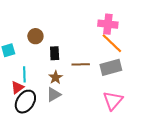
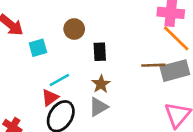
brown line: (81, 64) -> (153, 65), moved
cyan line: (24, 74) -> (59, 80), turned 63

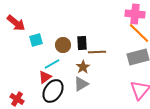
brown circle: (74, 29) -> (63, 45), moved
brown line: (153, 65) -> (97, 52), moved

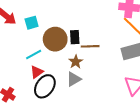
cyan square: (36, 40) -> (32, 23), moved
brown circle: (63, 45) -> (55, 39), size x1.5
cyan line: (52, 64) -> (34, 55), moved

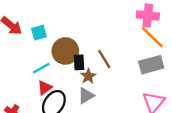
black rectangle: (75, 37) -> (79, 62), moved
brown line: (90, 46) -> (104, 59), turned 60

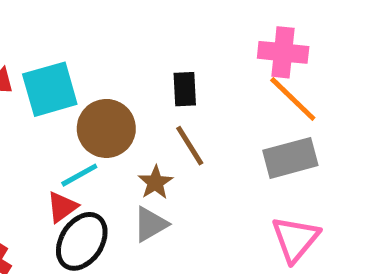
cyan square: (39, 33) -> (50, 89), size x1.6
black rectangle: (79, 62) -> (185, 89), moved
cyan line: (41, 68) -> (79, 175), moved

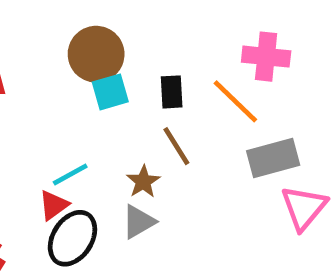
cyan square: (50, 89) -> (110, 92), moved, size x0.7
orange line: (293, 99) -> (235, 101), moved
brown circle: (106, 128) -> (96, 54), moved
pink triangle: (295, 239) -> (304, 208), moved

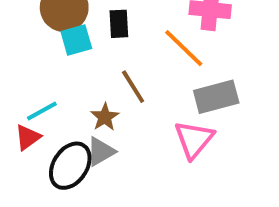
black rectangle: (172, 92) -> (119, 24), moved
pink triangle: (304, 208) -> (194, 139), moved
black ellipse: (72, 238) -> (70, 166), moved

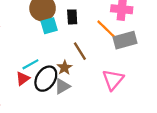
gray rectangle: (216, 97) -> (125, 40), moved
black ellipse: (70, 166) -> (46, 79), moved

